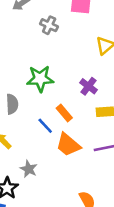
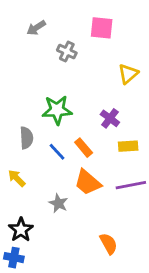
blue line: (45, 126) -> (57, 152), moved
gray star: (29, 169) -> (58, 203), moved

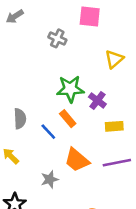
gray arrow: (36, 28) -> (15, 16), moved
green star: (57, 110) -> (70, 89), moved
orange rectangle: (84, 148) -> (68, 119), moved
gray star: (58, 203) -> (50, 179), turned 30

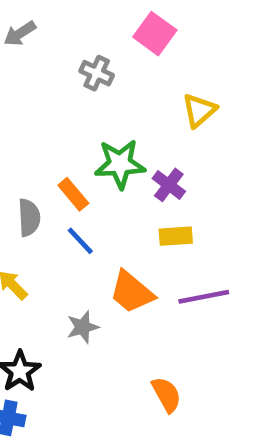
pink square: (90, 16) -> (155, 34), turned 30
orange rectangle: (68, 119) -> (73, 194), moved
yellow rectangle: (114, 126) -> (176, 236), moved

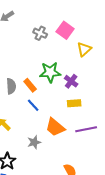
pink square: (155, 34) -> (65, 30), moved
gray semicircle: (29, 218) -> (11, 86), moved

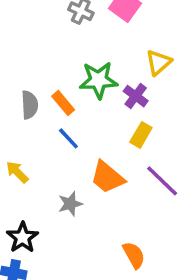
yellow triangle: (84, 49) -> (159, 62), moved
yellow rectangle: (74, 103) -> (141, 135), turned -56
purple line: (86, 129) -> (162, 181), turned 55

